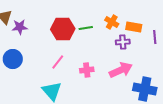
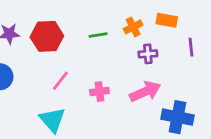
orange cross: (112, 22) -> (133, 27), turned 32
orange rectangle: (134, 27) -> (167, 20), moved
red hexagon: (63, 29) -> (47, 36), moved

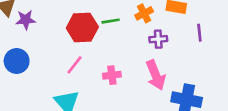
red hexagon: (47, 36) -> (82, 28), moved
pink arrow: (145, 92) -> (156, 75), turned 92

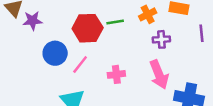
blue circle: (17, 61) -> (55, 53), moved

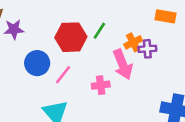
orange cross: (148, 14) -> (133, 42), moved
green line: (115, 22) -> (99, 31), turned -48
pink arrow: (159, 74) -> (123, 64), moved

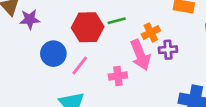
green line: (99, 31) -> (117, 21), turned 42
purple cross: (147, 49) -> (168, 50), moved

